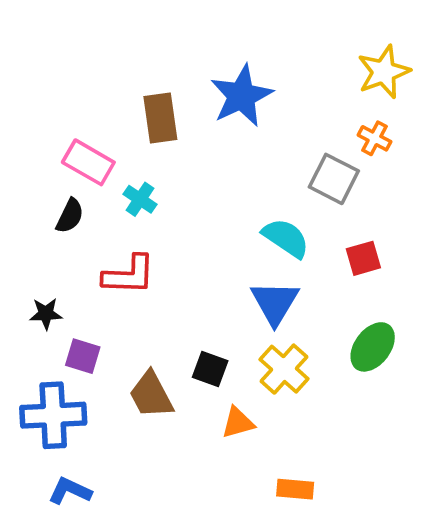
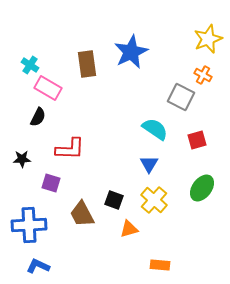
cyan cross: (140, 199) -> (30, 65), moved
blue triangle: (275, 303) -> (149, 164), size x0.7
black star: (46, 314) -> (22, 159), moved
purple square: (83, 356) -> (51, 183), moved

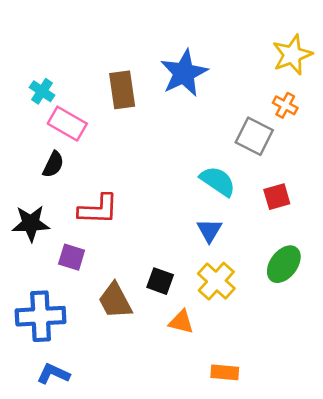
black star: (22, 159) -> (31, 223), size x1.5
orange triangle: (129, 229) -> (181, 322), turned 30

